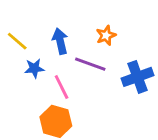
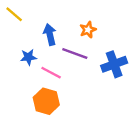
yellow line: (17, 41) -> (14, 14), moved
pink line: (62, 87) -> (51, 73), turned -36

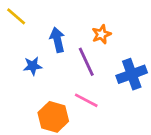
purple line: (75, 54) -> (86, 62), turned 45
pink line: (51, 73) -> (86, 100), moved

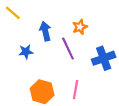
pink line: (86, 100) -> (76, 90), moved, turned 72

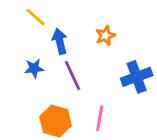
yellow line: (13, 13) -> (36, 17), moved
purple line: (68, 49) -> (73, 75), moved

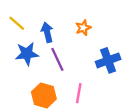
yellow line: (36, 17) -> (17, 23), moved
blue star: (34, 68) -> (27, 54), size x1.5

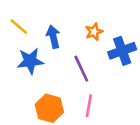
purple line: (57, 59) -> (81, 69), moved
blue cross: (108, 60) -> (122, 51), moved

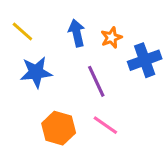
blue arrow: (53, 37) -> (77, 33), moved
pink line: (89, 106) -> (105, 125), turned -65

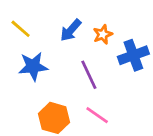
blue arrow: (77, 33) -> (71, 30), turned -125

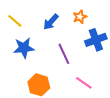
orange star: (103, 34) -> (80, 17), moved
pink line: (97, 115) -> (84, 83), moved

